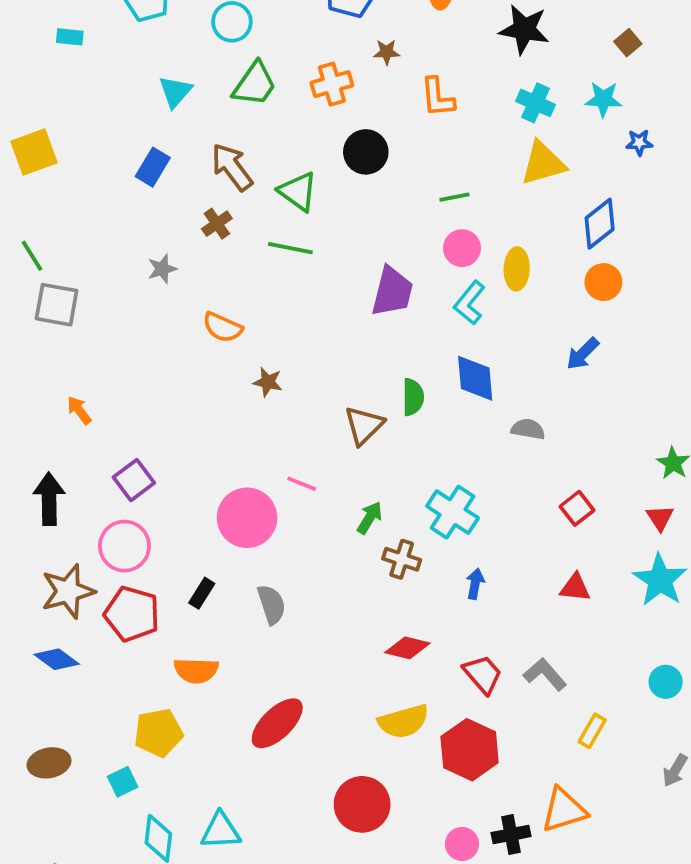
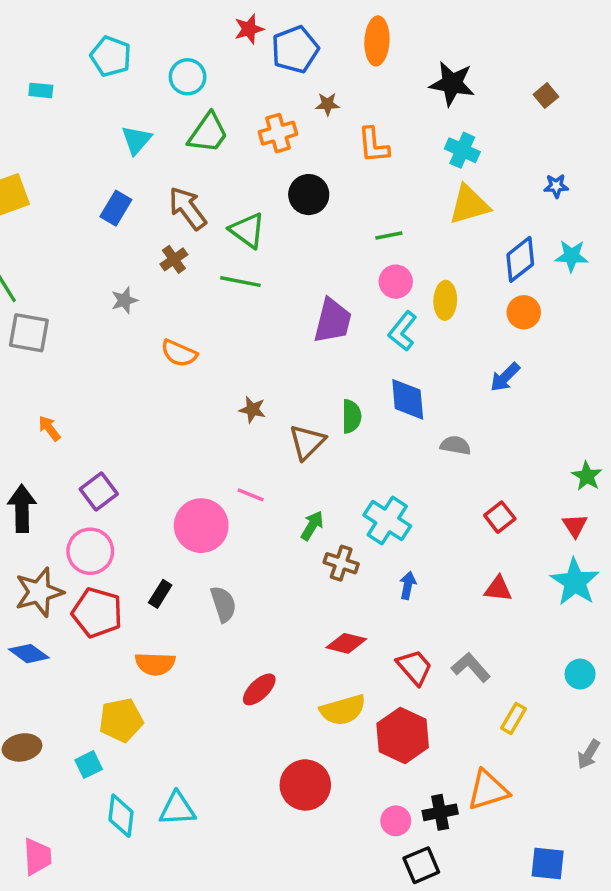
cyan star: (603, 99) -> (572, 256), moved
brown star: (268, 382) -> (252, 410), moved
red ellipse: (277, 723) -> (259, 689), moved, size x0.7

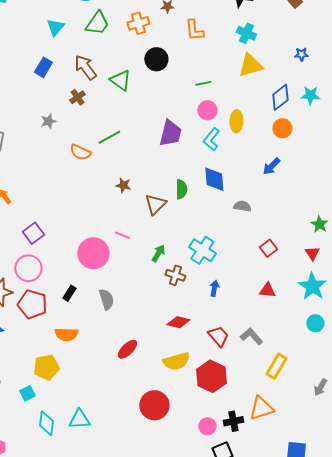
green line: (240, 282) -> (109, 137), moved, turned -40
cyan circle: (580, 674) -> (315, 323), moved
yellow rectangle: (513, 718) -> (276, 366), size x1.4

